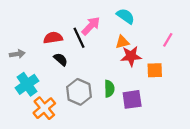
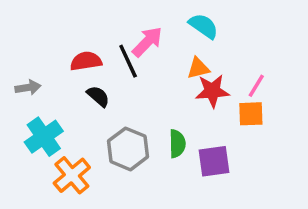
pink line: (168, 40) -> (256, 86), moved

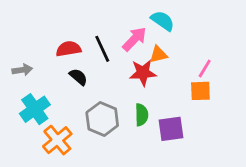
pink arrow: (147, 42) -> (135, 39), moved
red star: (212, 91) -> (143, 73), moved

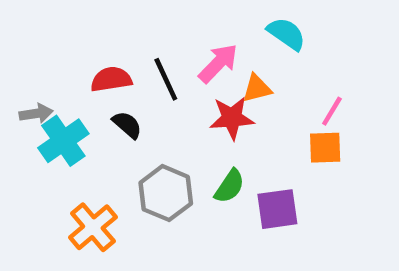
cyan semicircle: (163, 21) -> (286, 34), moved
cyan cross: (35, 109) -> (63, 141), moved
green semicircle: (142, 115) -> (230, 186), turned 35

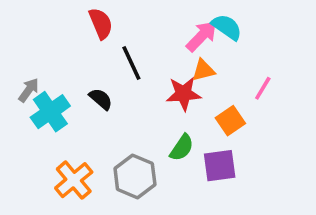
pink arrow: (218, 63) -> (202, 36), moved
red semicircle: (111, 79) -> (101, 23), moved, turned 76
gray arrow: (36, 113) -> (29, 90), turned -45
orange square: (325, 148) -> (230, 121), moved, turned -32
gray hexagon: (166, 193) -> (135, 176), moved

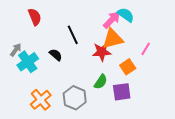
red semicircle: (101, 23) -> (35, 17), moved
orange triangle: (203, 70) -> (113, 39), size x1.6

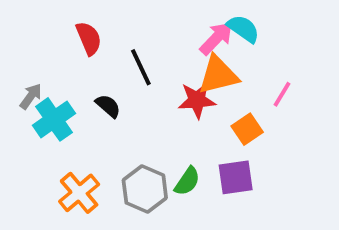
red semicircle: (35, 17) -> (89, 38), moved
green semicircle: (101, 82) -> (187, 181), moved

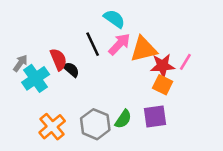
cyan semicircle: (243, 29) -> (114, 19), moved
red semicircle: (89, 38) -> (58, 59), moved
pink arrow: (216, 38) -> (119, 44), moved
red star: (197, 100) -> (163, 66), moved
orange square: (247, 129) -> (163, 85), turned -30

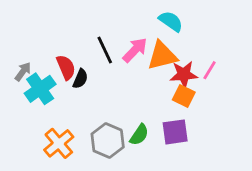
cyan semicircle: (114, 19) -> (171, 21), moved
black semicircle: (71, 70) -> (80, 79), turned 72

